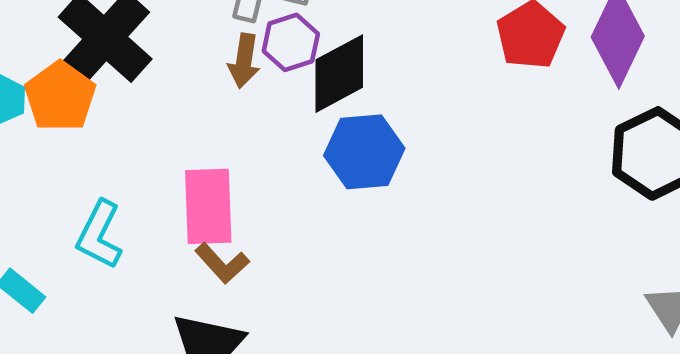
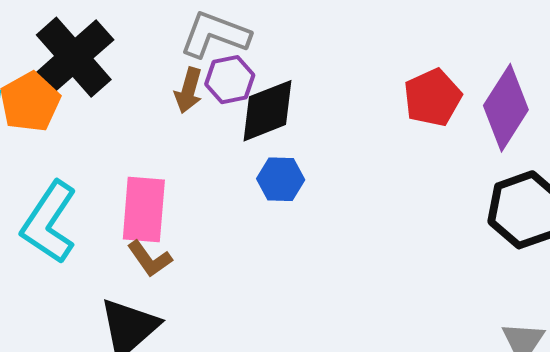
blue hexagon: (364, 152) -> (281, 179), size x0.7
cyan L-shape: (99, 235) -> (49, 222), size x1.4

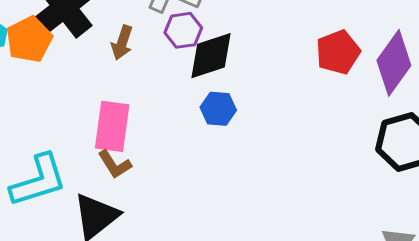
brown arrow: (189, 90) -> (122, 43), moved
cyan L-shape: (49, 222) -> (38, 181), moved, turned -144

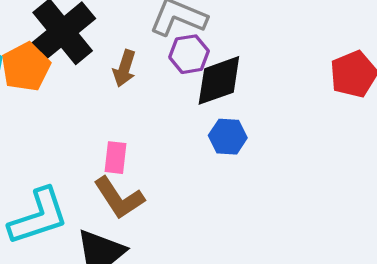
pink rectangle: (112, 126) -> (115, 158), size x0.6
brown L-shape: (115, 164) -> (119, 198), size x1.4

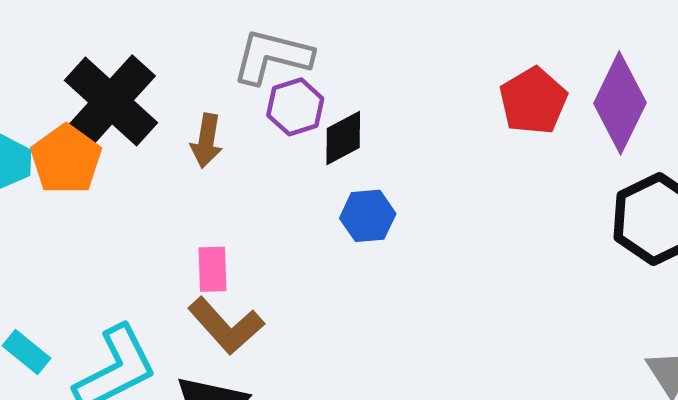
black diamond: (219, 80) -> (343, 138), size x0.7

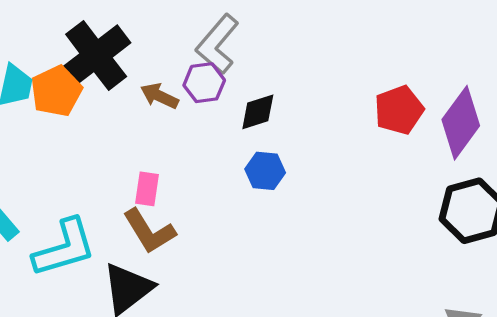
gray L-shape: (272, 57) -> (217, 44), turned -74
purple hexagon: (295, 107) -> (204, 83), moved
brown arrow: (207, 141) -> (159, 96), turned 96

